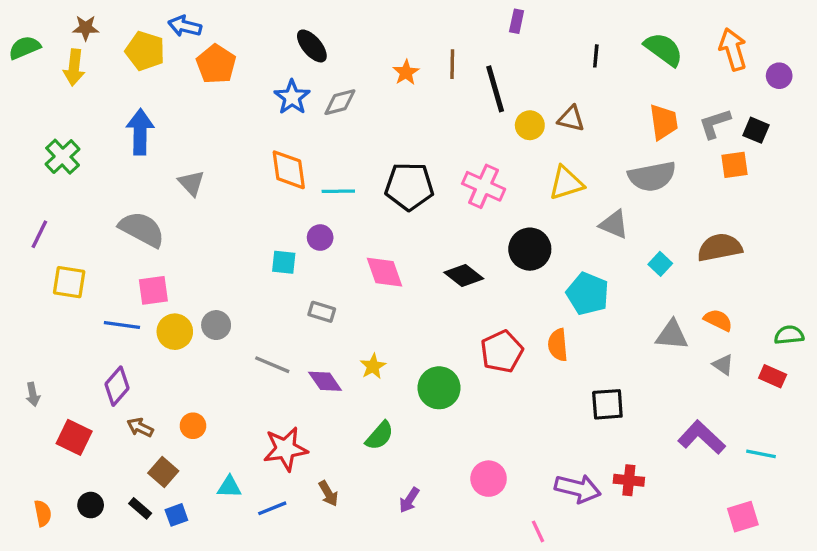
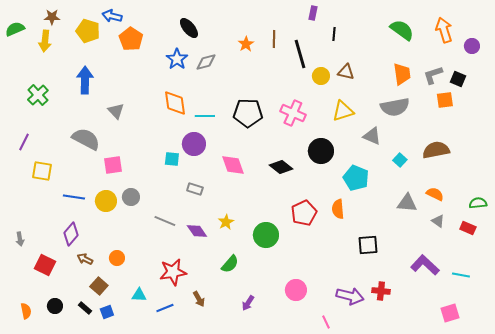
black line: (596, 56) -> (334, 34), moved
purple circle: (320, 238) -> (194, 144), size x1.5
pink square: (153, 290) -> (113, 165), moved

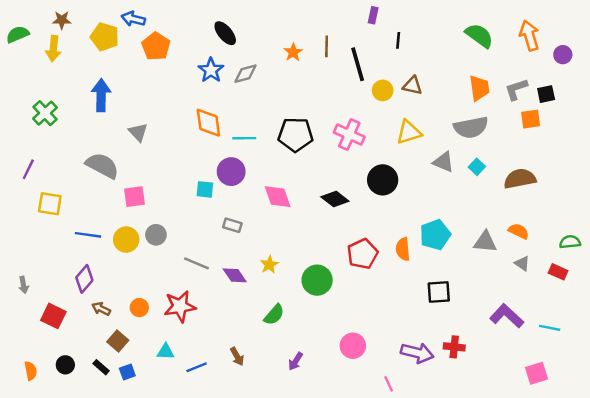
black square: (458, 79) -> (546, 94), turned -35
cyan square: (400, 160) -> (477, 167), moved
cyan pentagon: (356, 178) -> (435, 235), moved, turned 30
red star: (173, 272) -> (180, 306), moved

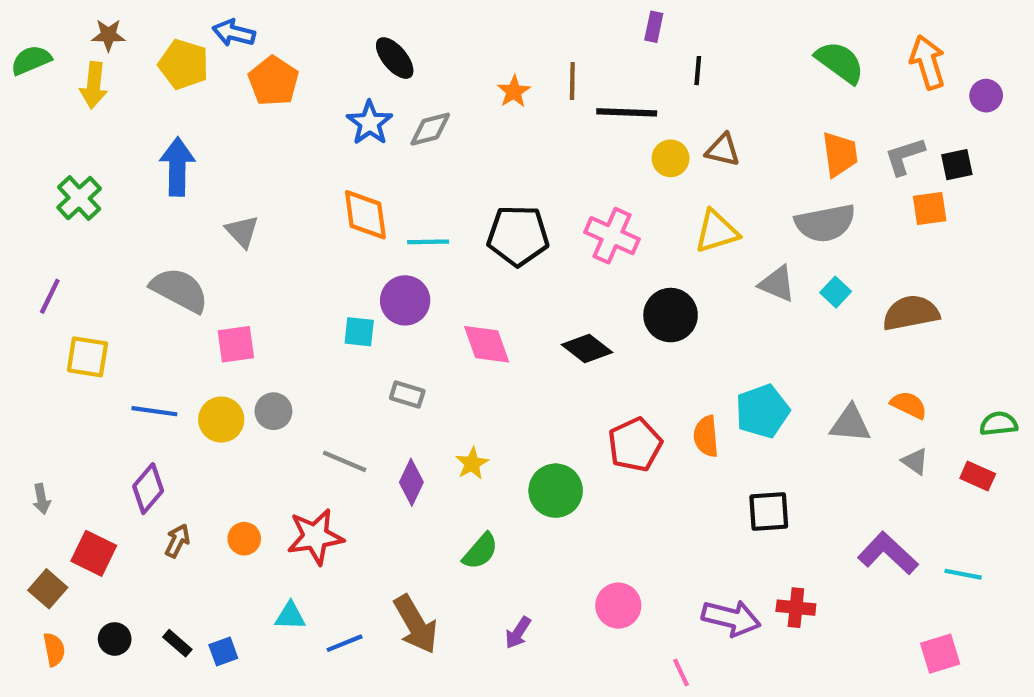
black line: (358, 64) -> (627, 112), turned -72
purple diamond: (235, 275) -> (411, 482), turned 60
brown arrow: (101, 309) -> (177, 541), turned 90
brown square: (118, 341) -> (48, 589), moved
brown arrow: (237, 356) -> (416, 624), size x1.8

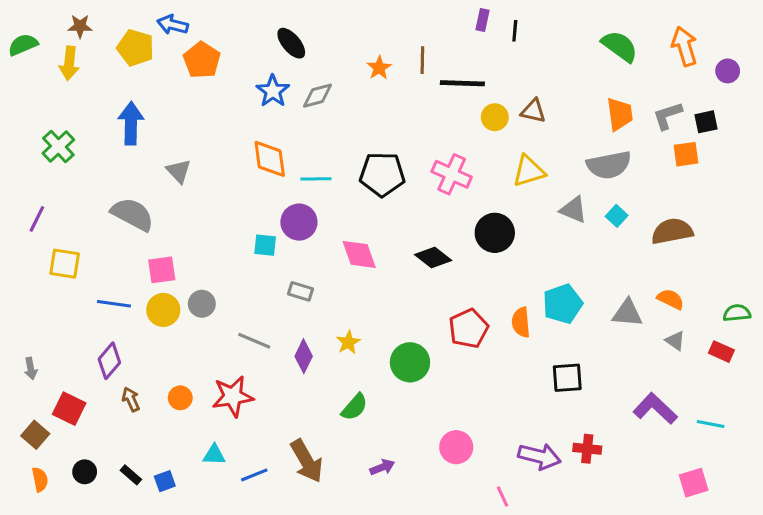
black line: (698, 71) -> (515, 31), moved
pink square: (236, 344) -> (162, 270), moved
brown arrow: (177, 541) -> (131, 399), turned -50
purple arrow: (518, 633) -> (382, 467), turned -145

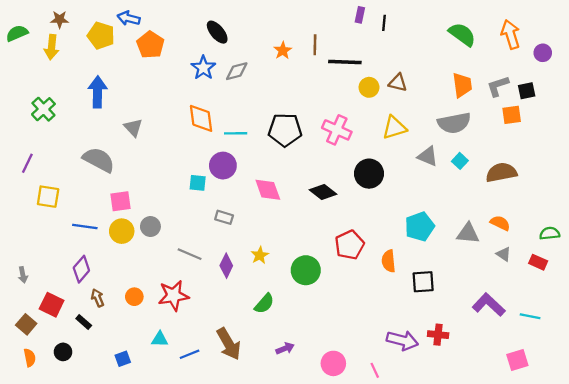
orange semicircle: (521, 322) -> (389, 261), moved
pink circle: (456, 447) -> (333, 363), moved
black rectangle: (131, 475) -> (84, 322), moved

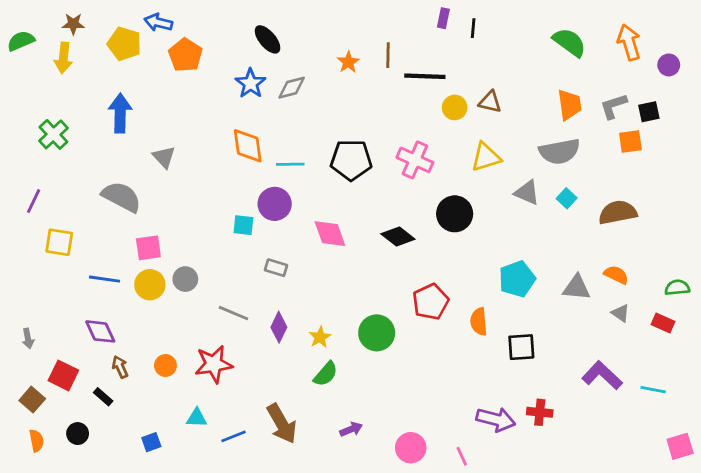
yellow star: (260, 255) -> (320, 337), moved
purple diamond: (81, 269) -> (100, 331), turned -65
pink square: (517, 360) -> (680, 446), moved

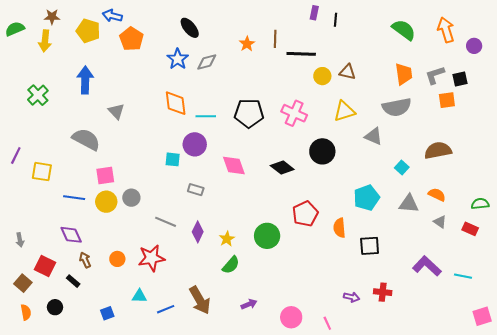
cyan square: (567, 198) -> (402, 168), moved
purple line: (34, 201) -> (16, 155), moved
purple arrow: (496, 419) -> (351, 297), size x0.6

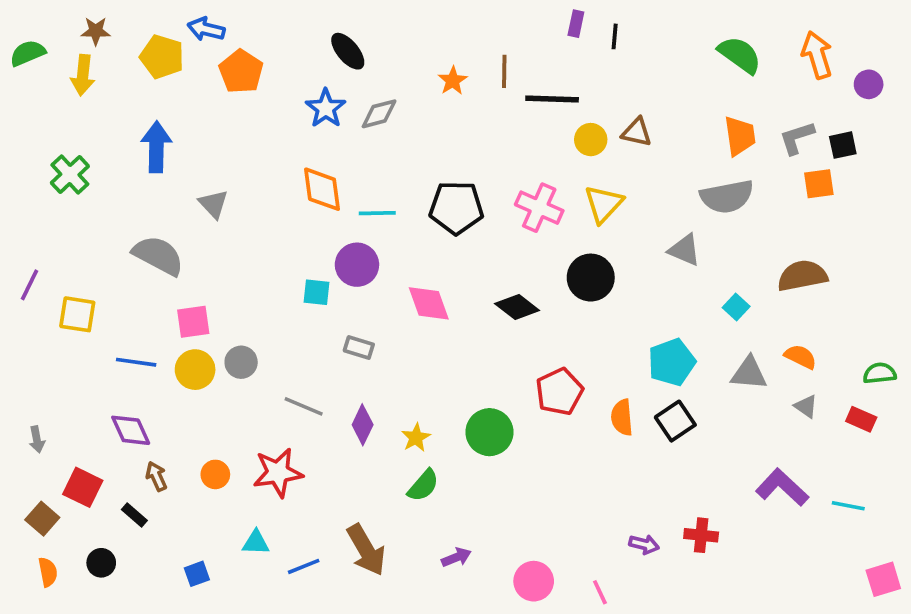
yellow triangle: (344, 111) -> (604, 204), moved, turned -30
black square: (370, 246) -> (675, 421), moved, turned -30

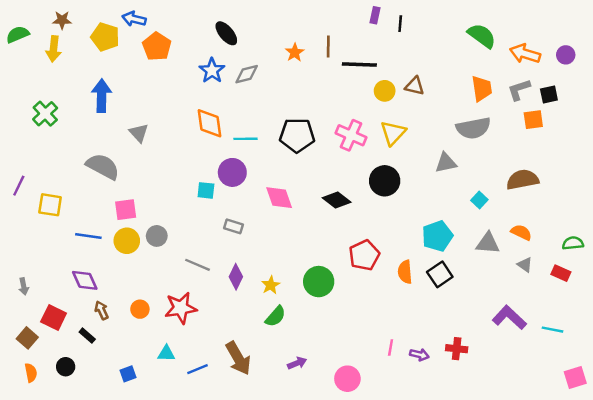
orange arrow: (817, 55) -> (525, 54), moved, turned -56
gray triangle: (685, 250) -> (446, 163), turned -35
pink line: (600, 592) -> (391, 348), moved, turned 35

